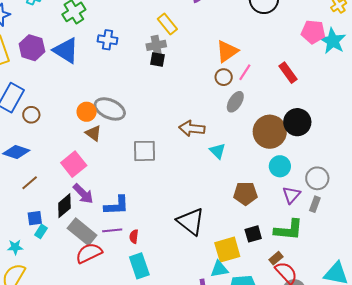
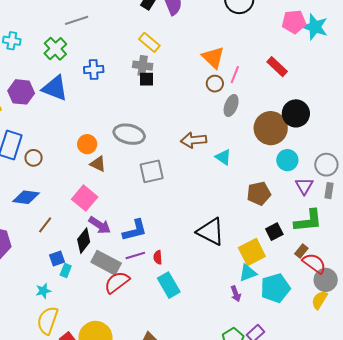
gray cross: (156, 45) -> (143, 66), turned 30
orange triangle: (227, 51) -> (213, 58), turned -30
gray ellipse: (110, 109) -> (129, 134), moved

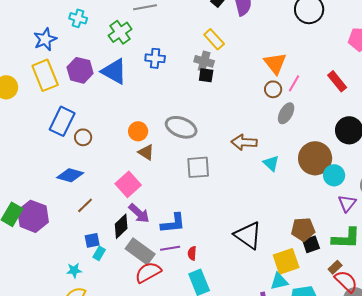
brown circle: (271, 128) -> (315, 158), moved
brown pentagon: (259, 193) -> (303, 229), moved

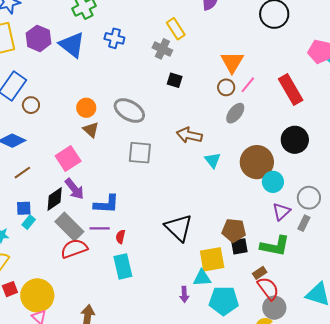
black square: (206, 75) -> (175, 80), moved
red rectangle: (337, 81) -> (291, 89), size x1.4

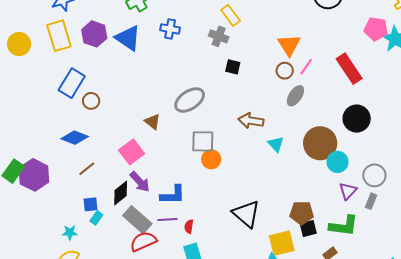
orange circle: (86, 108) -> (211, 159), moved
gray ellipse: (129, 111) -> (190, 100), turned -60

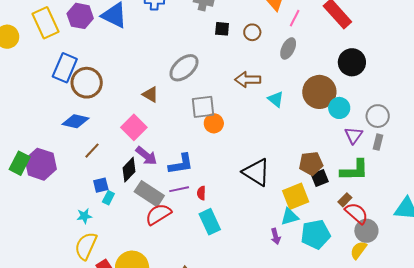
brown circle: (285, 71) -> (252, 32), moved
brown circle: (91, 101) -> (87, 83), size x1.8

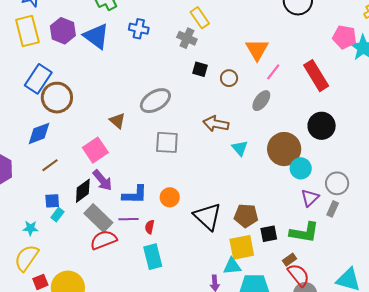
blue diamond: (76, 121) -> (39, 133), turned -44
orange circle: (214, 123) -> (170, 197), moved
brown pentagon: (311, 163) -> (246, 216), moved

